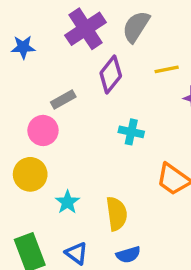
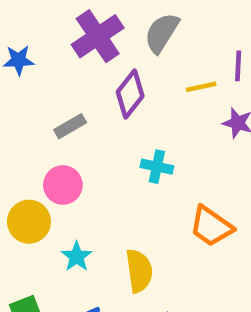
pink circle: (43, 130) -> (63, 185), moved

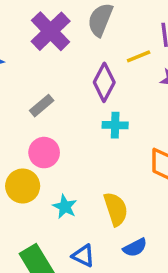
purple diamond: (130, 94) -> (104, 82), moved

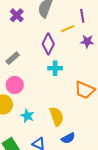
purple cross: (51, 31) -> (17, 15), size x0.6

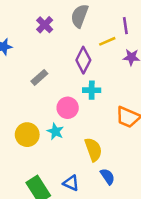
pink circle: (15, 85) -> (68, 108), moved
cyan star: (27, 116) -> (55, 131), moved
blue semicircle: (68, 138) -> (108, 176), turned -96

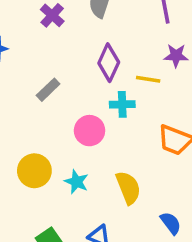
yellow line: (107, 41) -> (148, 79), moved, turned 35
cyan star: (55, 131) -> (76, 182), moved
blue semicircle: (108, 176) -> (171, 223), moved

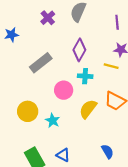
yellow line: (148, 79) -> (111, 66), moved
gray rectangle: (48, 90) -> (41, 63), size x1.5
yellow semicircle: (128, 188) -> (88, 109), moved, turned -126

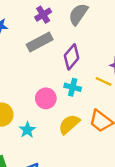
gray rectangle: (41, 63) -> (40, 42), moved

